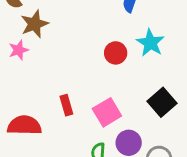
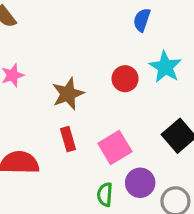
brown star: (34, 24) -> (68, 94), moved

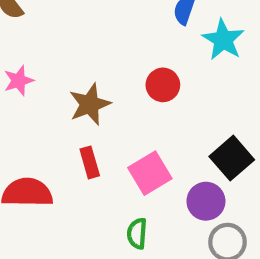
cyan star: (165, 67) -> (223, 40), moved
purple circle: (140, 183) -> (206, 201), moved

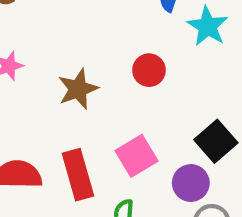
red rectangle: (90, 162) -> (78, 175), moved, size x1.6

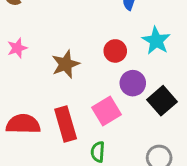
cyan star: (208, 26) -> (156, 41), moved
purple circle: (191, 183) -> (133, 83), moved

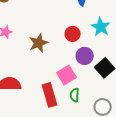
red rectangle: (66, 124) -> (50, 95), moved
green semicircle: (98, 152) -> (75, 95), moved

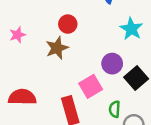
red circle: (73, 34) -> (68, 24), moved
green semicircle: (75, 95) -> (115, 109), moved

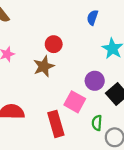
pink square: (91, 86) -> (75, 102), turned -30

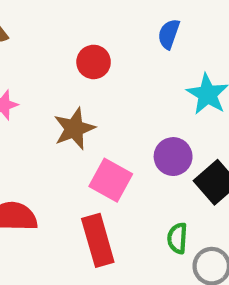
red circle: (54, 44) -> (94, 62), moved
pink square: (75, 102) -> (111, 180), moved

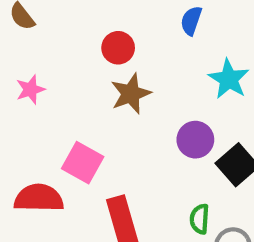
brown star: (74, 129) -> (131, 94), moved
pink square: (111, 180) -> (83, 163), moved

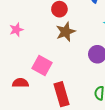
red semicircle: (39, 198) -> (20, 83), size x0.7

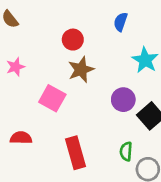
pink square: (42, 66) -> (52, 98), moved

